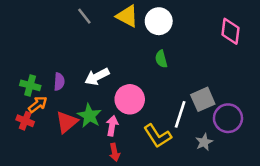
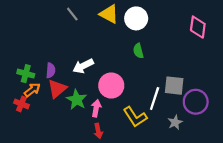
gray square: (203, 99) -> (174, 86), turned 30
red triangle: (67, 122) -> (57, 89), moved

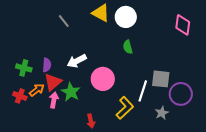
gray line: (72, 14) -> (64, 21), moved
orange arrow: (32, 90) -> (37, 90), moved
pink arrow: (96, 108) -> (54, 100), moved
yellow L-shape: (135, 117) -> (125, 108), turned -100

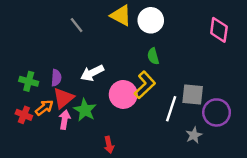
yellow L-shape: (125, 108) -> (145, 85), moved

